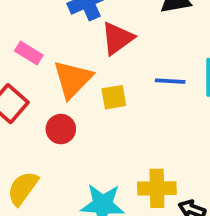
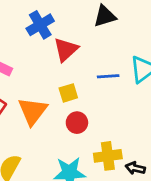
orange triangle: (73, 79) -> (33, 111), moved
red circle: (61, 129) -> (77, 123), moved

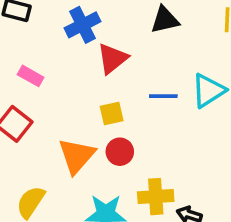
orange triangle: (33, 111) -> (77, 156), moved

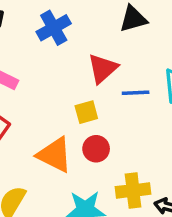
red triangle: (112, 58) -> (103, 68), moved
orange triangle: (77, 156) -> (55, 155), turned -42

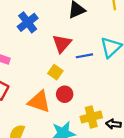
yellow square: (86, 112) -> (55, 72), turned -32

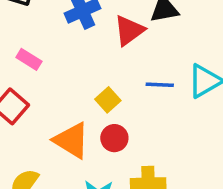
red triangle: (62, 44) -> (129, 30), moved

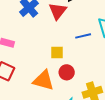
yellow square: (108, 100) -> (57, 52), turned -32

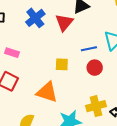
red circle: (67, 72) -> (95, 68), moved

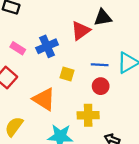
blue cross: (35, 18) -> (47, 46), moved
yellow cross: (96, 106) -> (88, 115), moved

